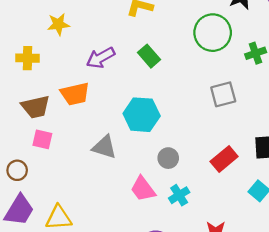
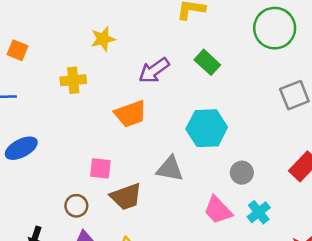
brown trapezoid: (36, 107) -> (126, 197), moved

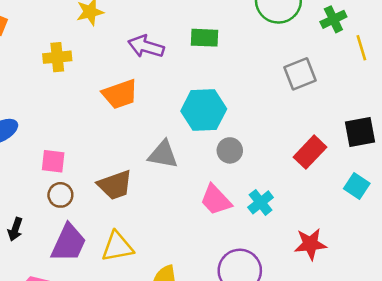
green rectangle: (207, 62) -> (205, 38), turned -40
purple arrow: (154, 70) -> (146, 47), turned 52
pink square: (100, 168) -> (53, 161), moved
gray circle: (242, 173) -> (230, 150), moved

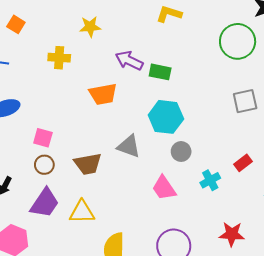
green rectangle: (205, 38) -> (160, 72), moved
red rectangle: (310, 152) -> (243, 163), size x0.7
cyan cross: (261, 202) -> (210, 180), moved

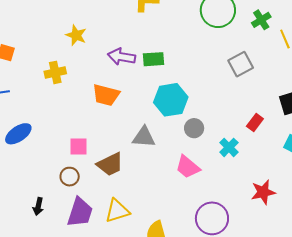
yellow star: (90, 27) -> (76, 35), turned -30
orange trapezoid: (103, 94) -> (106, 95), turned 40
pink square: (43, 138) -> (78, 147), moved

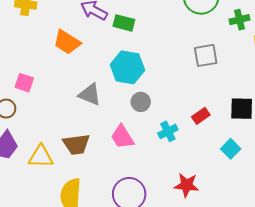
brown trapezoid: (110, 164) -> (76, 144), moved

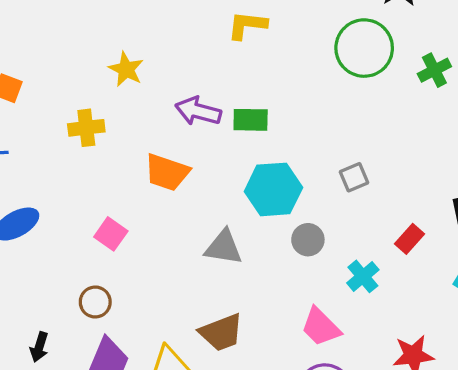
gray square: (206, 55) -> (354, 177), moved, size x0.7
pink square: (24, 83) -> (111, 234), moved, turned 30
pink trapezoid: (122, 137) -> (321, 327), moved

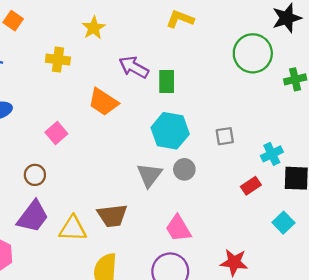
green rectangle: (251, 120) -> (167, 81), turned 75
gray triangle: (224, 247) -> (149, 175), moved, turned 44
cyan cross: (363, 276) -> (272, 154), moved

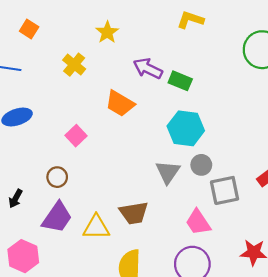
yellow cross: (58, 60) -> (74, 65), turned 35
green rectangle: (167, 81) -> (180, 81), turned -65
gray square: (225, 136) -> (225, 190), moved, size x1.6

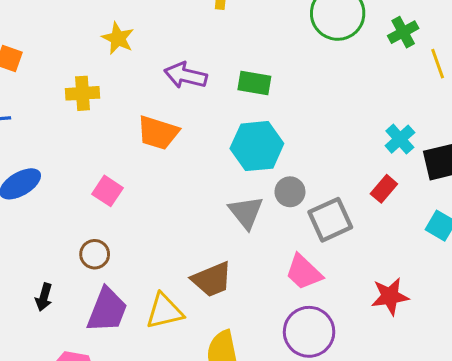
yellow cross: (74, 65) -> (82, 93), turned -30
green rectangle: (180, 81) -> (254, 83), moved

